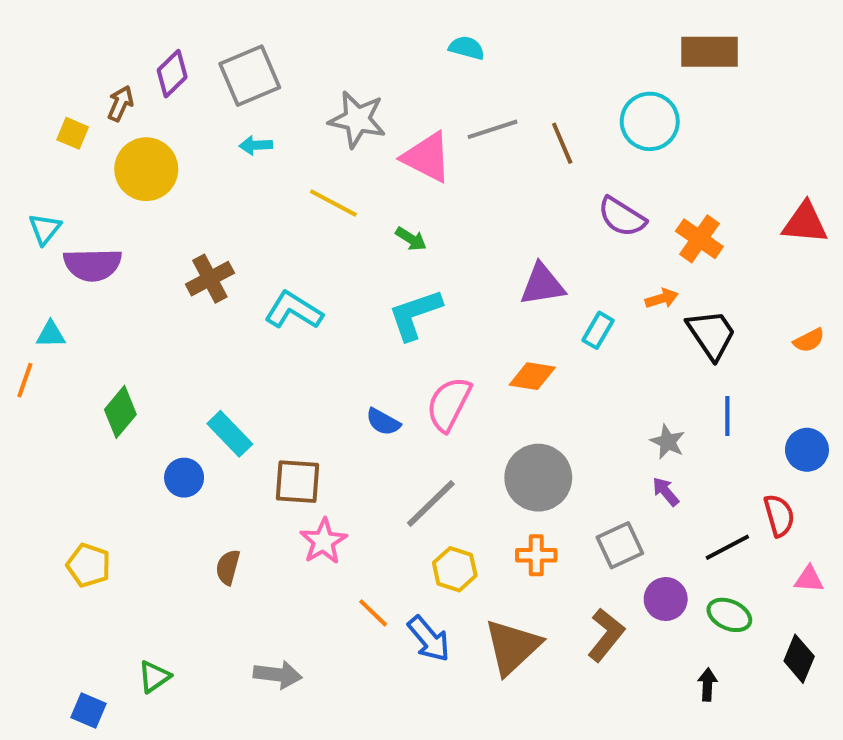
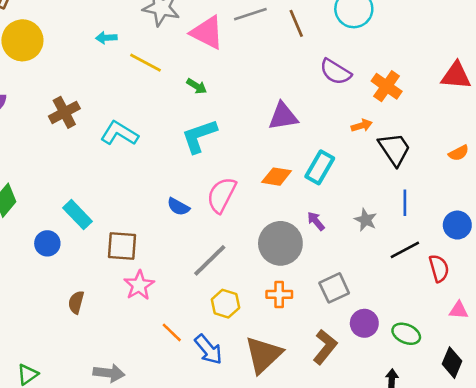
cyan arrow: (256, 145) -> (106, 38), moved
cyan rectangle: (598, 330) -> (320, 167), moved, size x1.4
purple arrow: (666, 492) -> (316, 221), moved
black line: (727, 547) -> (405, 250), moved

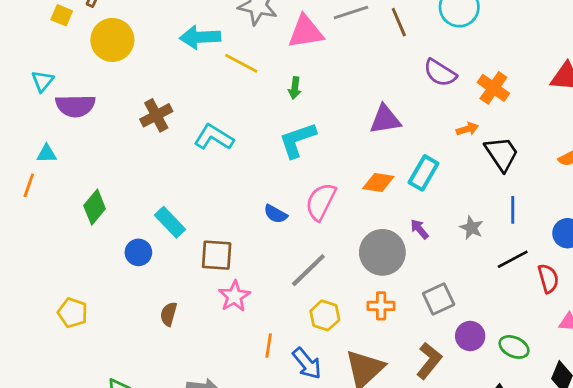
pink triangle: (207, 33) -> (306, 32), turned -36
cyan arrow: (106, 38) -> (200, 37), size x1.8
green arrow: (197, 86) -> (295, 88), turned 66
orange line: (172, 332) -> (269, 346), turned 55

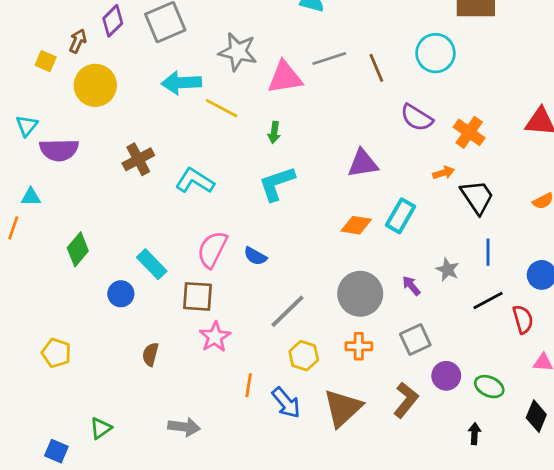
pink semicircle: (321, 202) -> (212, 249), moved
purple arrow: (419, 229) -> (411, 286), moved

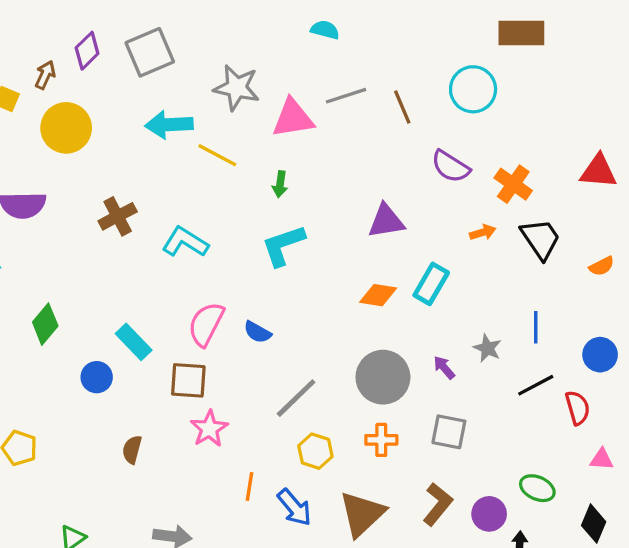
black trapezoid: (477, 197) -> (541, 239), moved
gray square: (415, 339) -> (449, 432), turned 36
purple circle: (446, 376) -> (489, 514), moved

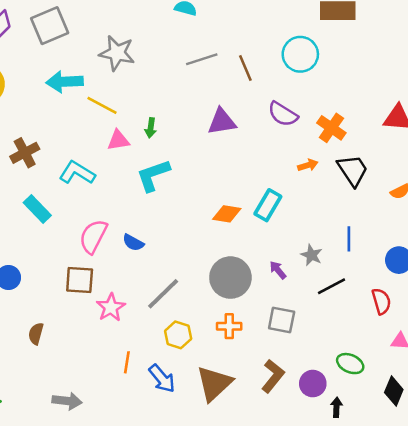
pink triangle: (293, 118) -> (118, 140), moved, size x0.7
purple triangle: (386, 221) -> (222, 122), moved
cyan rectangle: (134, 342) -> (37, 209), moved
black line: (536, 385) -> (331, 286), moved
pink star: (209, 429) -> (111, 307), moved

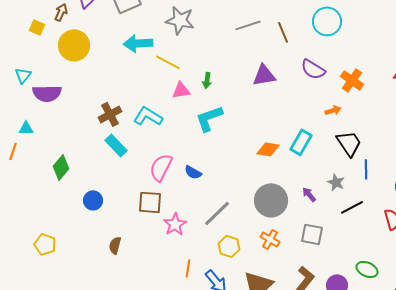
brown cross: (25, 153) -> (110, 114), moved
black trapezoid: (353, 170) -> (349, 143), moved
orange cross: (229, 326) -> (270, 239), turned 30

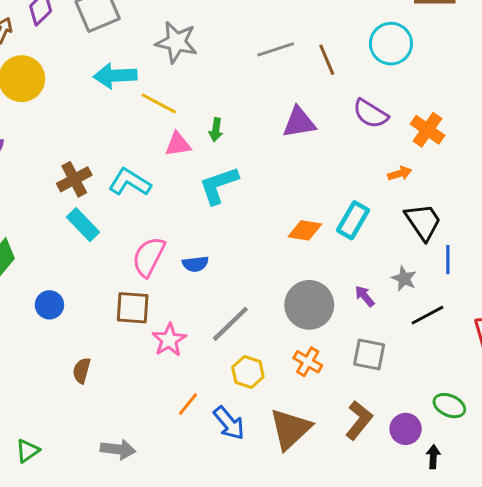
blue semicircle: (193, 172) -> (195, 264), turned -36
orange line: (188, 268) -> (188, 404), turned 30

